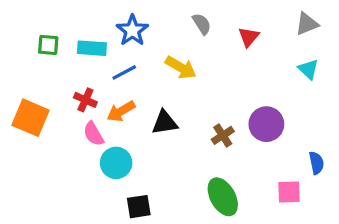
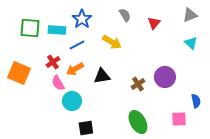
green square: (48, 45) -> (30, 28), size x1.5
red cross: (85, 100) -> (53, 62), turned 32

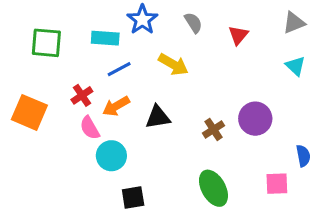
blue star: (82, 19) -> (142, 20), moved
cyan rectangle: (57, 30) -> (105, 38), moved

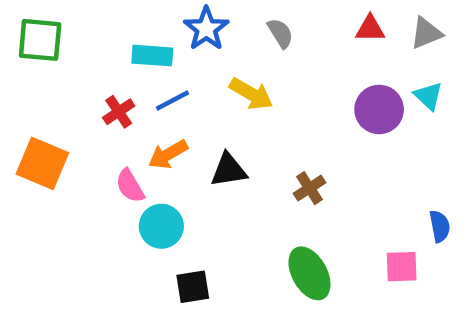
red triangle: (238, 35) -> (370, 29), moved, turned 50
green square: (46, 43) -> (40, 40), moved
red cross: (82, 95) -> (119, 112), moved
purple circle: (255, 119) -> (379, 109), moved

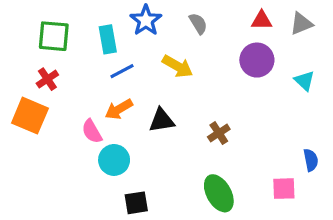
green square: (40, 40) -> (54, 36), moved
cyan rectangle: (152, 56) -> (108, 39), turned 76
cyan triangle: (428, 96) -> (304, 81), moved
purple circle: (379, 109) -> (257, 60), moved
red cross: (119, 112) -> (47, 79), moved

